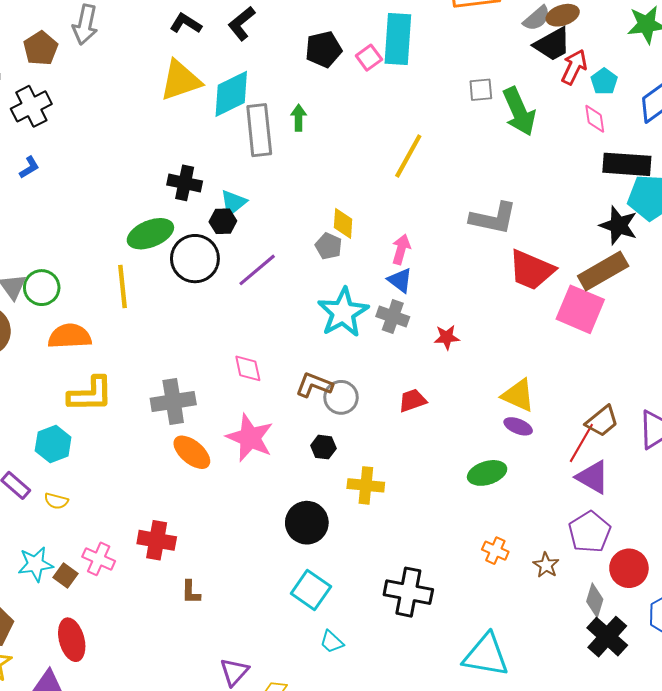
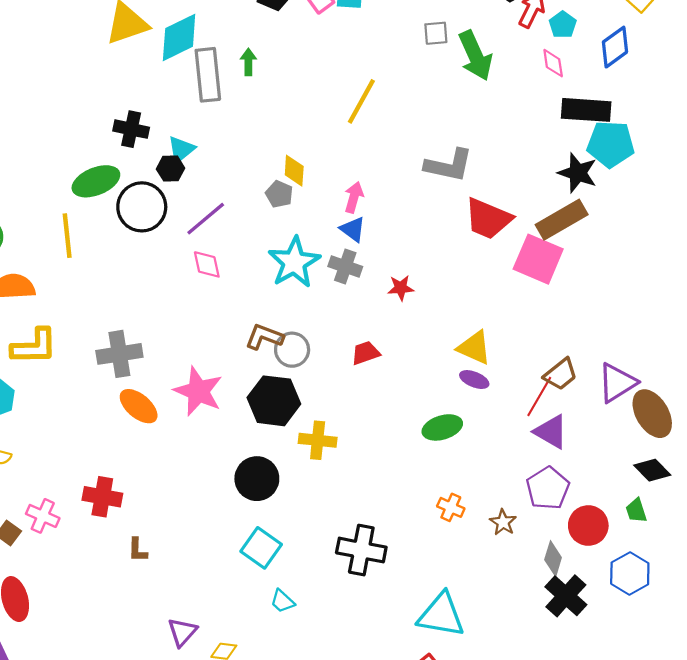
pink diamond: (248, 368) -> (207, 264), moved
black hexagon: (323, 447) -> (274, 401), size x2.0

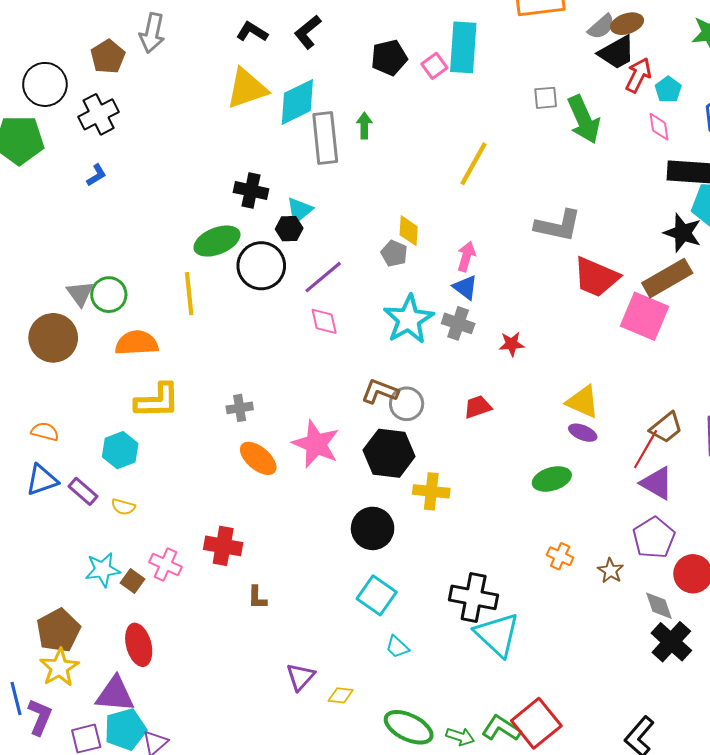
gray cross: (119, 354) -> (240, 408), size x0.6
gray diamond: (553, 559) -> (659, 606), turned -36
cyan triangle: (441, 615) -> (497, 635), moved, turned 33

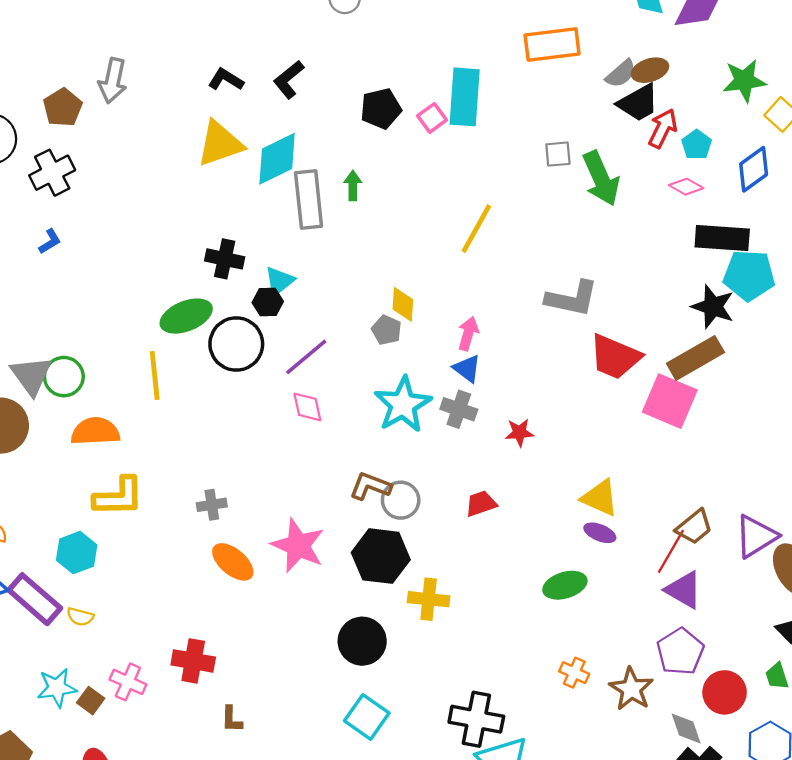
pink diamond: (659, 127) -> (686, 187), turned -52
gray triangle: (80, 294) -> (31, 375), size x1.4
purple rectangle: (83, 491) -> (35, 599), size x1.6
brown star: (611, 571) -> (631, 689), size x1.5

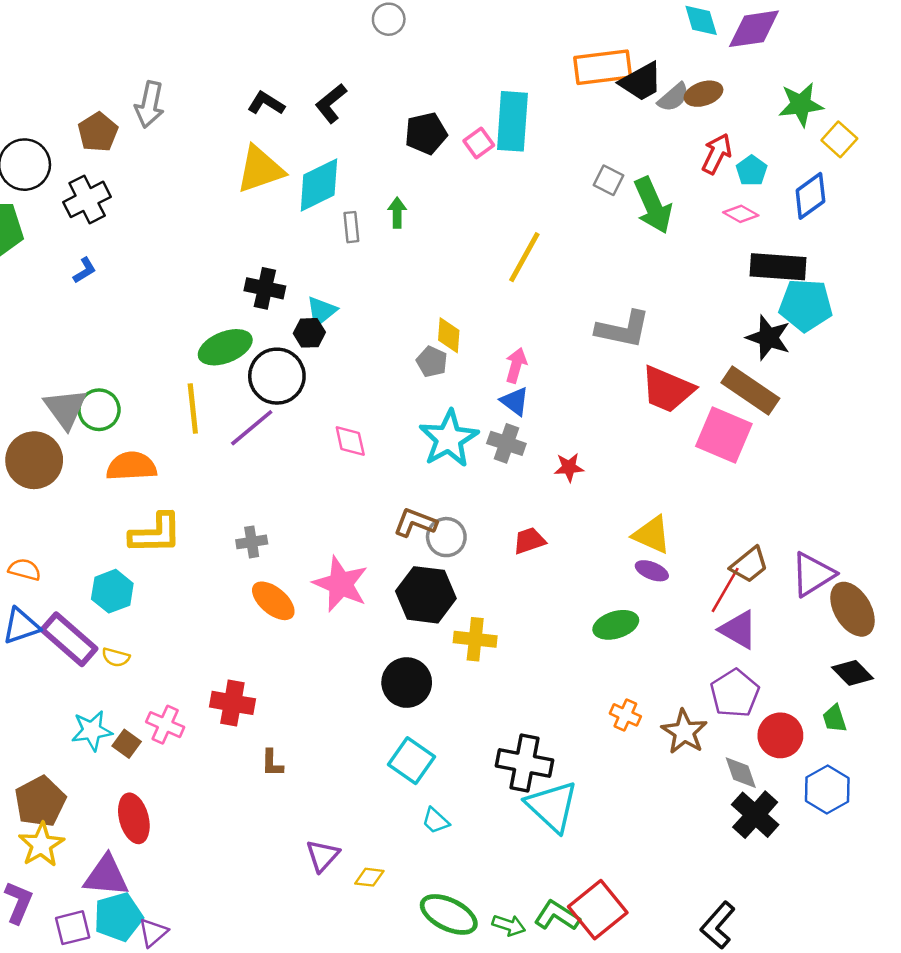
black trapezoid: (638, 103) -> (641, 82), moved
gray square: (558, 154) -> (609, 180), turned 32
gray rectangle: (309, 199) -> (351, 227), size x0.5
purple line: (306, 357) -> (252, 428), moved
brown rectangle: (695, 358) -> (750, 391), turned 64

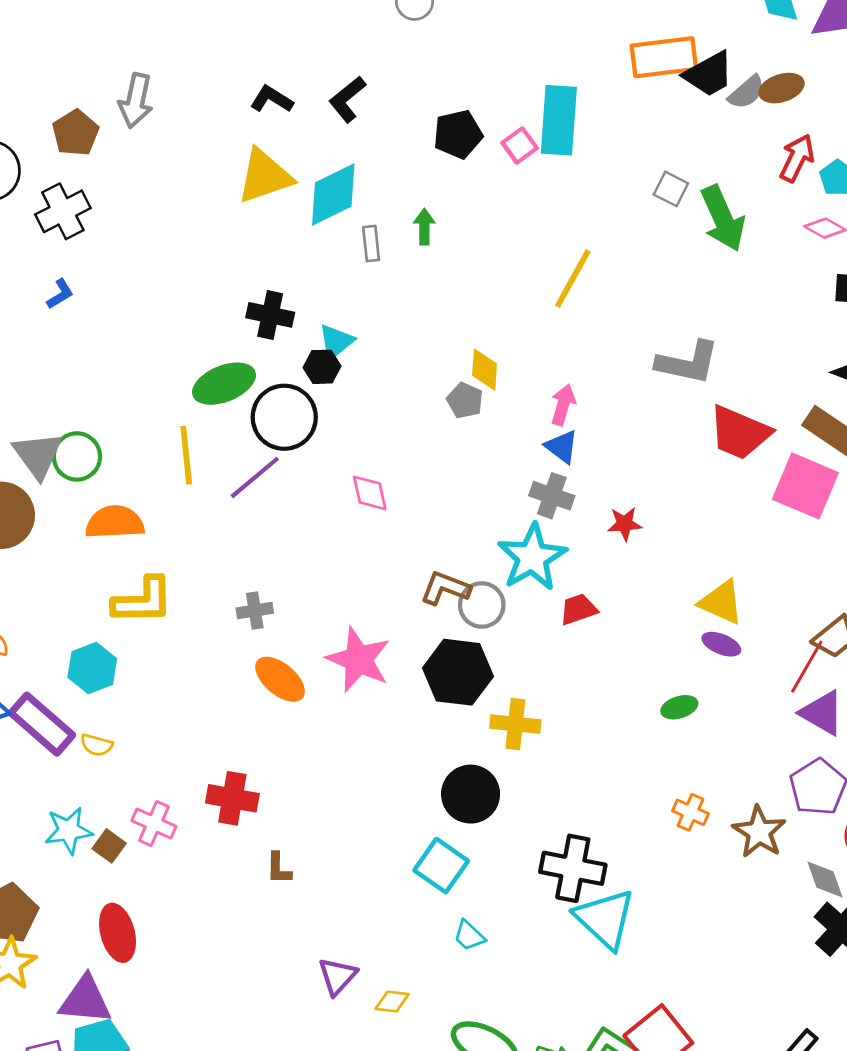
cyan star: (449, 439) -> (532, 557), moved
green ellipse: (616, 625) -> (679, 707), size x0.7
black circle: (407, 683) -> (471, 794), moved

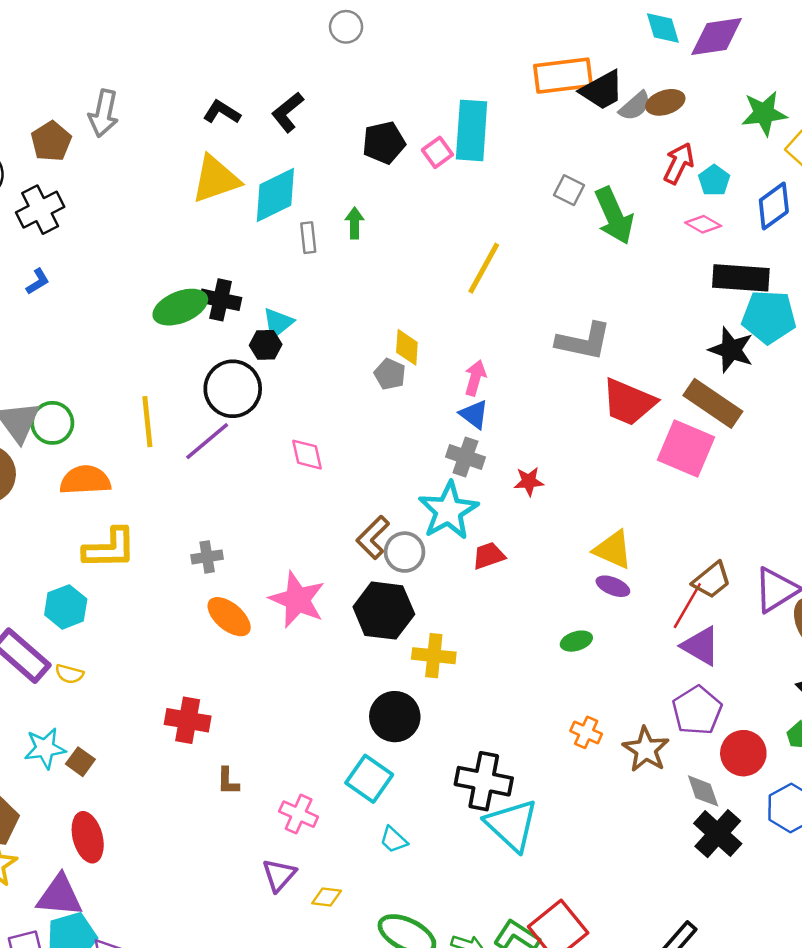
green ellipse: (224, 384) -> (180, 307), moved
brown L-shape: (445, 588) -> (373, 537), turned -66
pink cross: (154, 824) -> (299, 814), moved

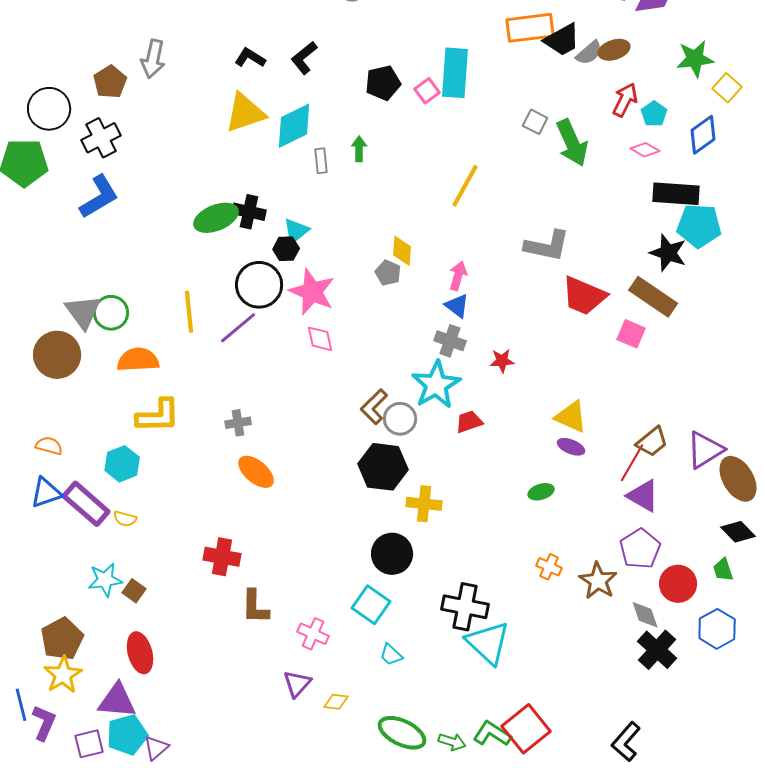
blue L-shape: (38, 282) -> (99, 197), size x2.0
pink square: (686, 448) -> (631, 334), size x0.6
pink star: (297, 600) -> (312, 292), moved
brown L-shape: (228, 781) -> (255, 607), size x1.5

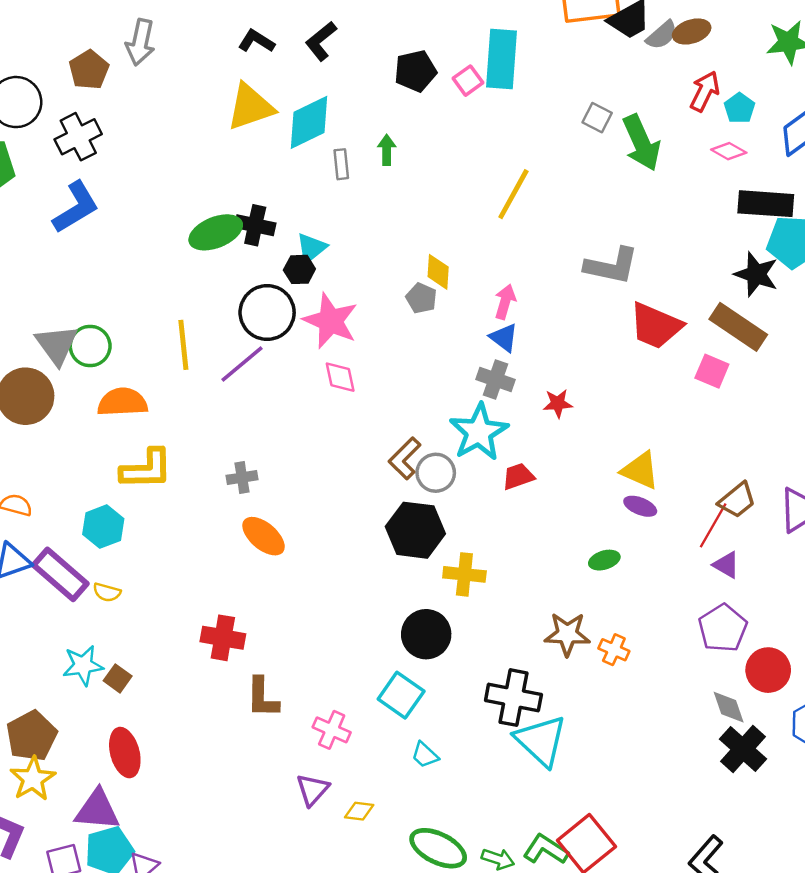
purple triangle: (643, 496) -> (726, 565), size x0.7
brown star: (598, 581) -> (567, 634), moved, turned -30

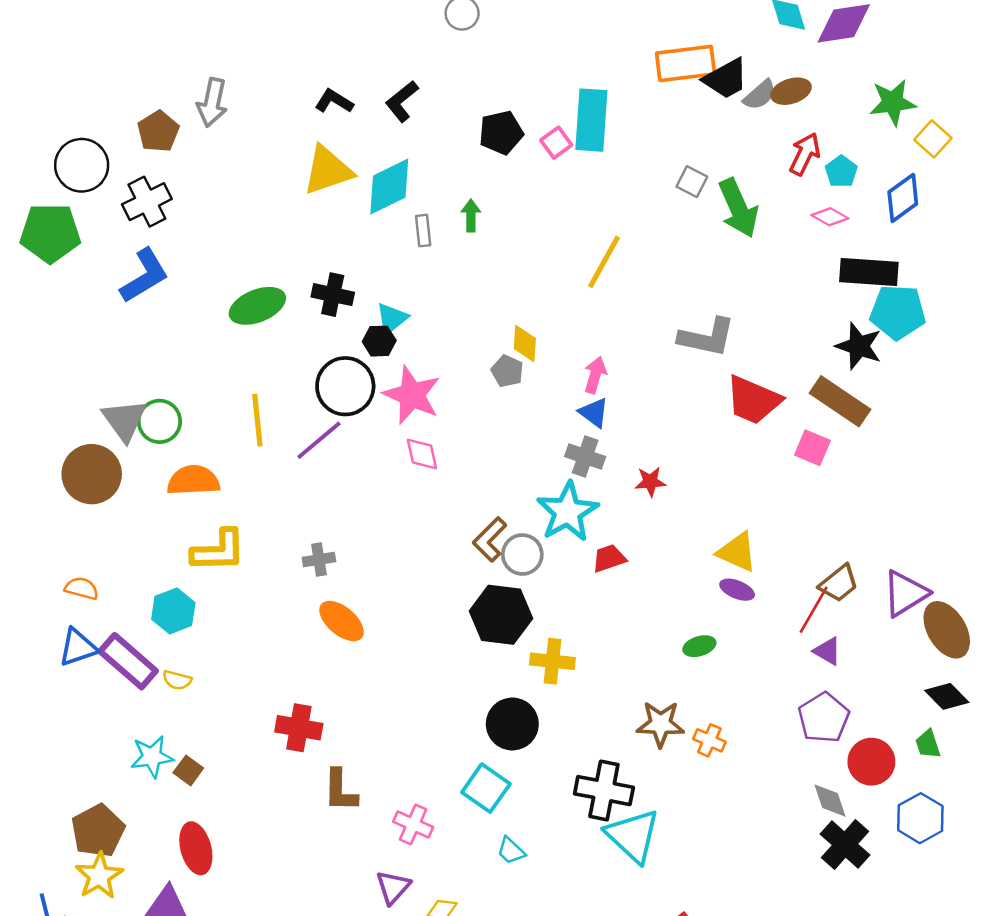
green ellipse: (216, 232) -> (257, 306), moved

